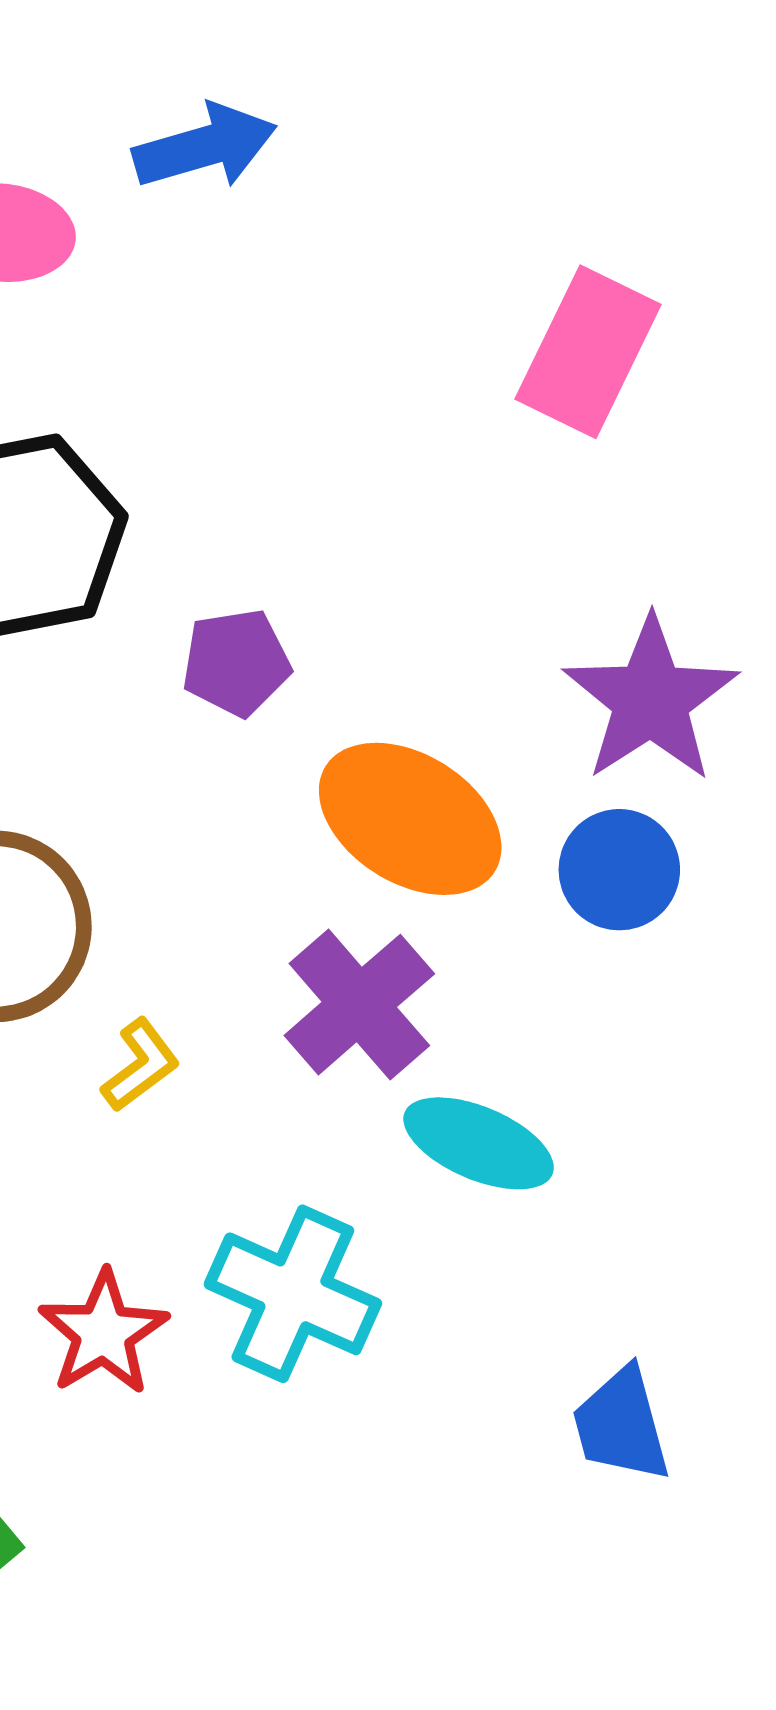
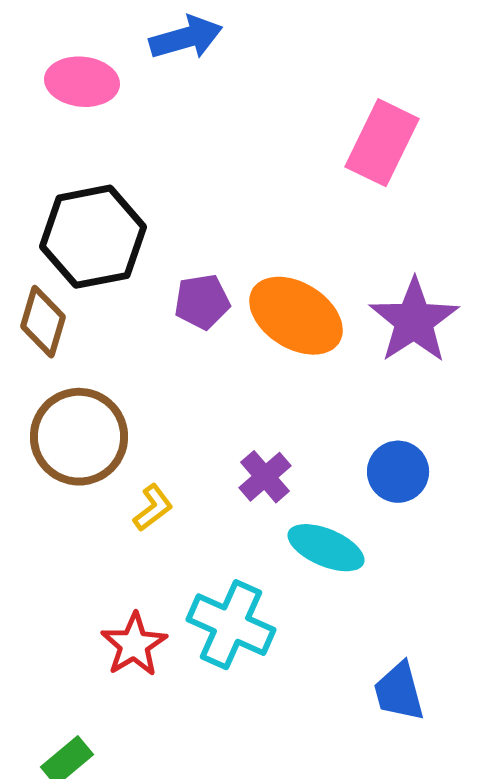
orange ellipse: (410, 819) -> (296, 316), moved
blue circle: (619, 870) -> (398, 472), moved
purple cross: (359, 1005) -> (265, 477), size x0.7

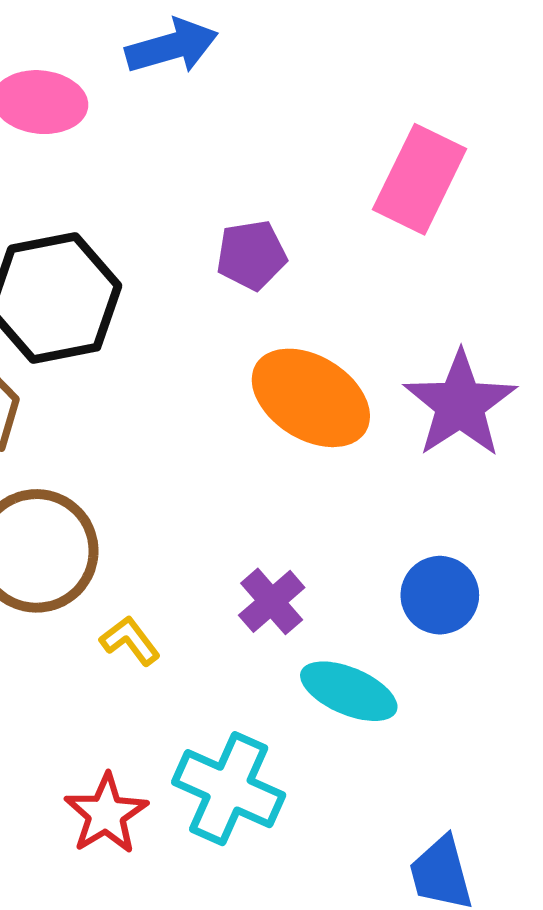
purple pentagon: (202, 302) -> (251, 255), moved
yellow L-shape: (153, 508) -> (130, 641), turned -90

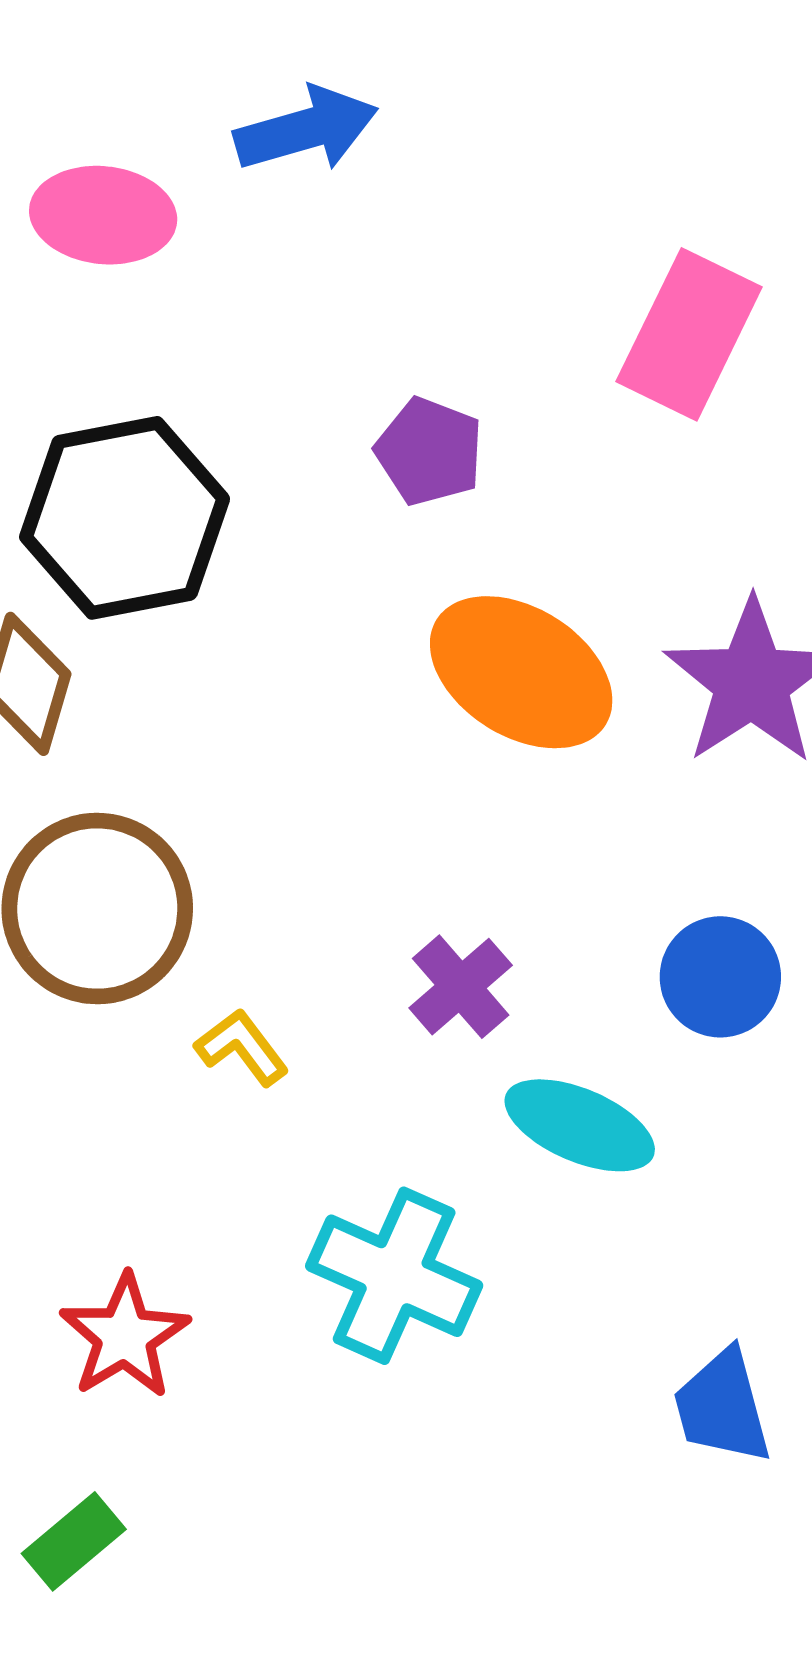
purple pentagon: (251, 255) -> (429, 451), turned 30
red star: (106, 814) -> (125, 1336), moved

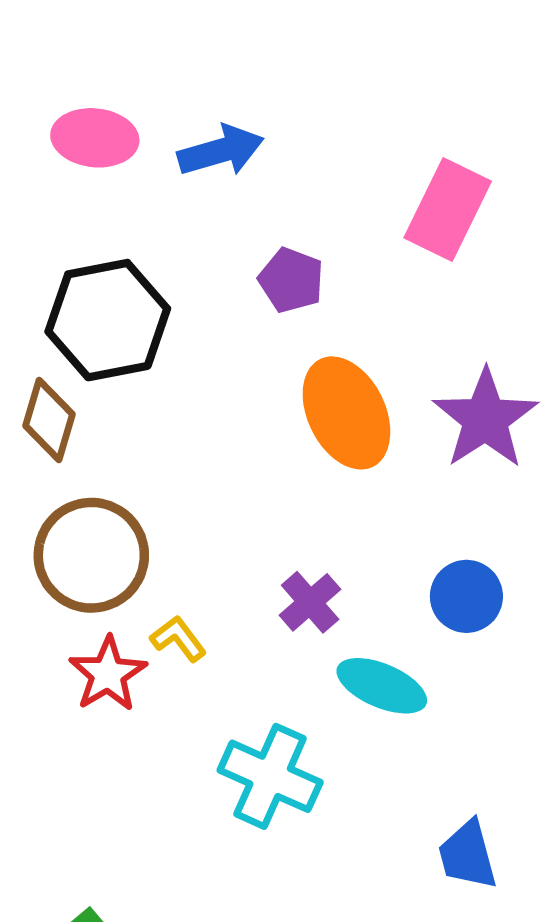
blue arrow: (306, 129) -> (221, 151), moved
orange ellipse: (521, 672) -> (346, 413), turned 32
red star: (125, 1336) -> (108, 674), moved

